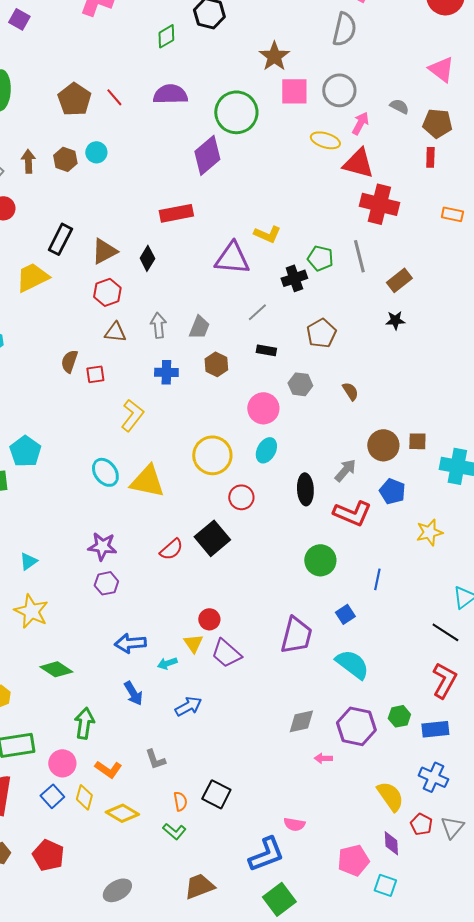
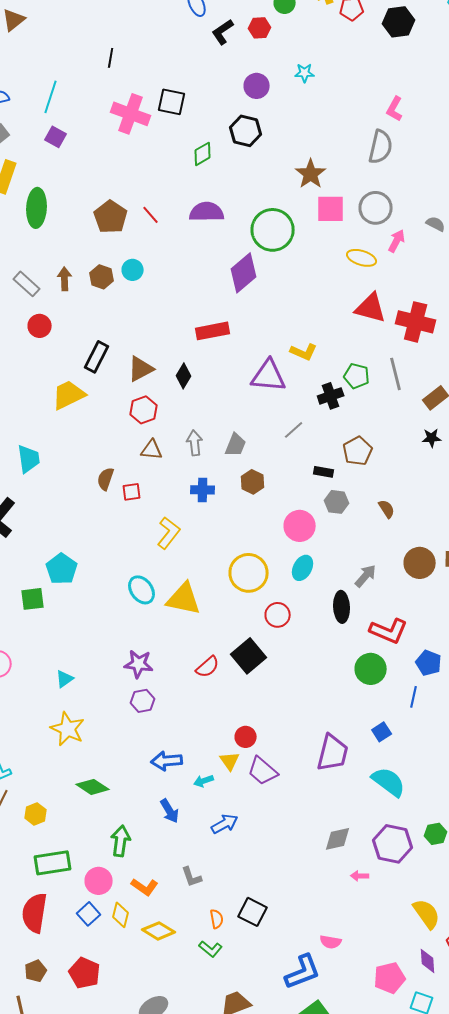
red triangle: (358, 163) -> (371, 308), moved
black rectangle: (266, 350) -> (324, 472), moved
gray arrow: (345, 470) -> (366, 576), moved
blue pentagon: (392, 491) -> (429, 663), moved
green circle: (320, 560) -> (371, 669), moved

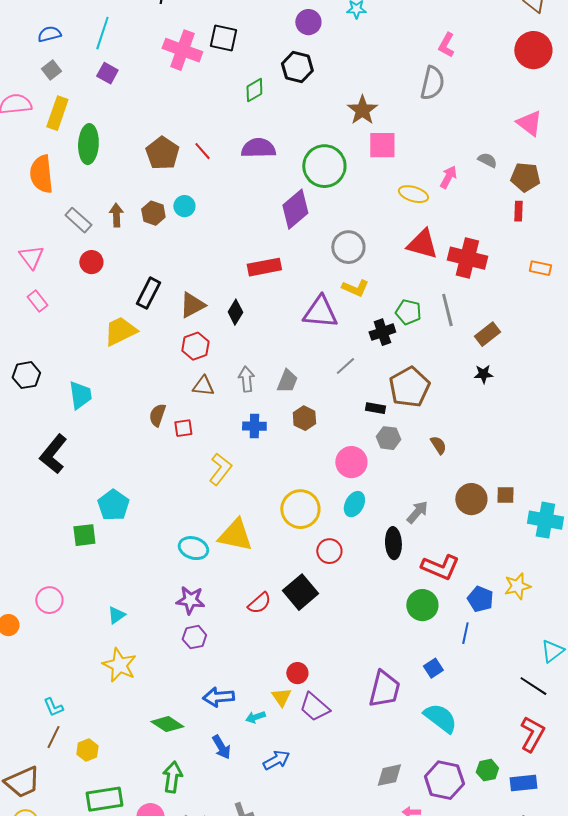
gray circle: (376, 208) -> (348, 247), moved
brown pentagon: (358, 451) -> (409, 387), size x1.4
cyan ellipse: (142, 590) -> (193, 548), moved, turned -36
green diamond: (93, 787) -> (167, 724), moved

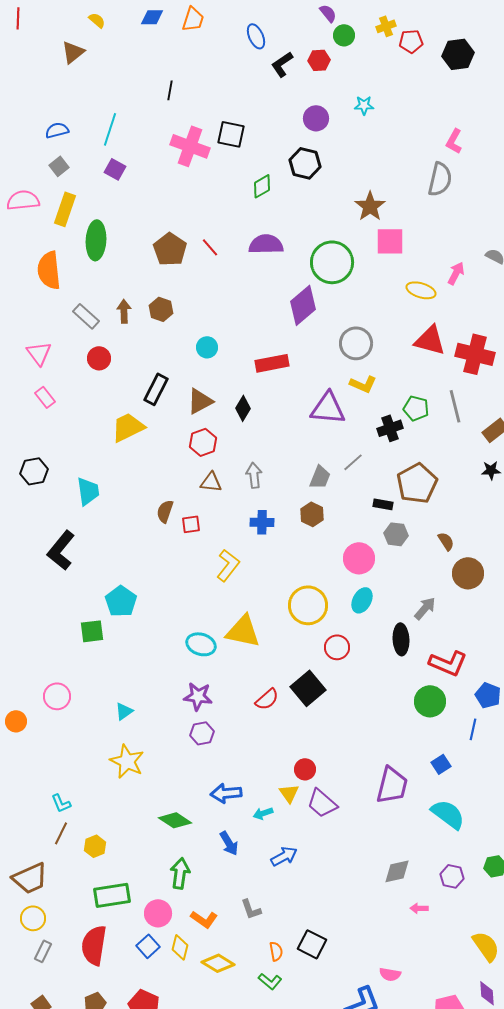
cyan circle: (184, 206) -> (207, 347), moved
gray trapezoid: (287, 381) -> (320, 477), moved
brown circle: (471, 499) -> (468, 573), moved
purple hexagon: (444, 780) -> (452, 876), size x0.6

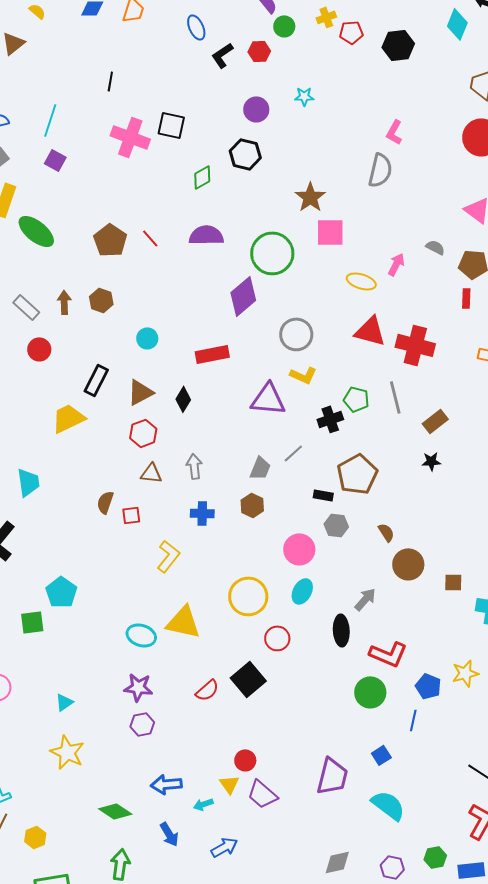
green ellipse: (96, 240) -> (36, 231), turned -54

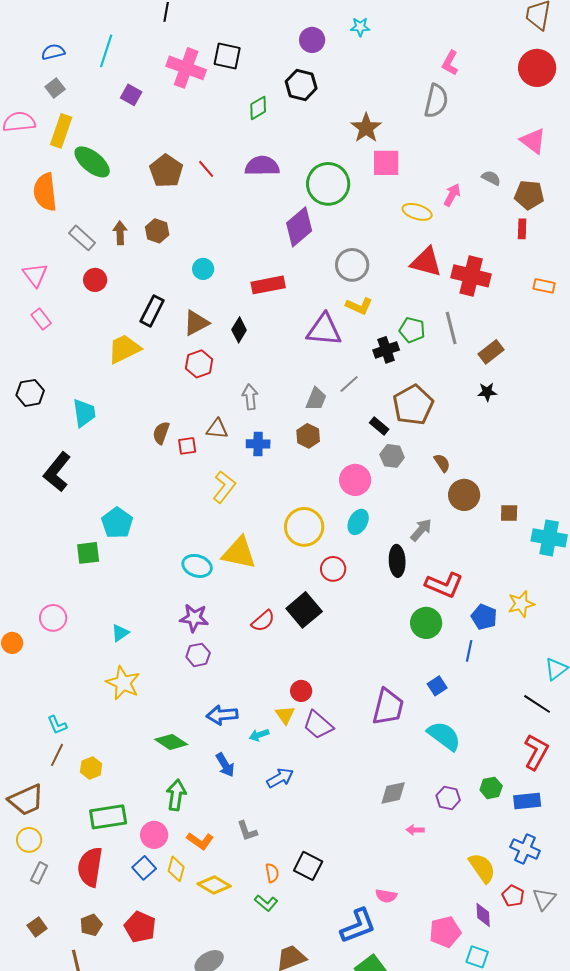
purple square: (55, 160) -> (131, 95), moved
brown triangle: (151, 473) -> (217, 429), moved
black rectangle: (323, 495) -> (379, 426), turned 30

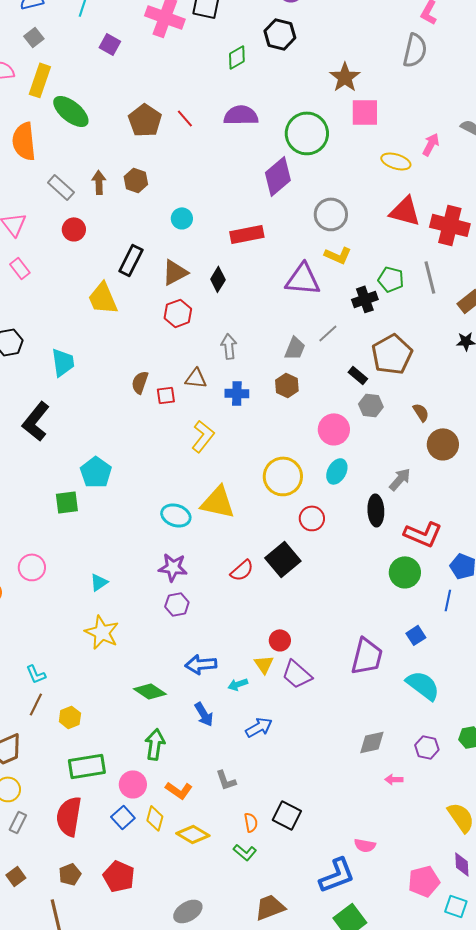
yellow trapezoid: (124, 349) -> (103, 298), turned -87

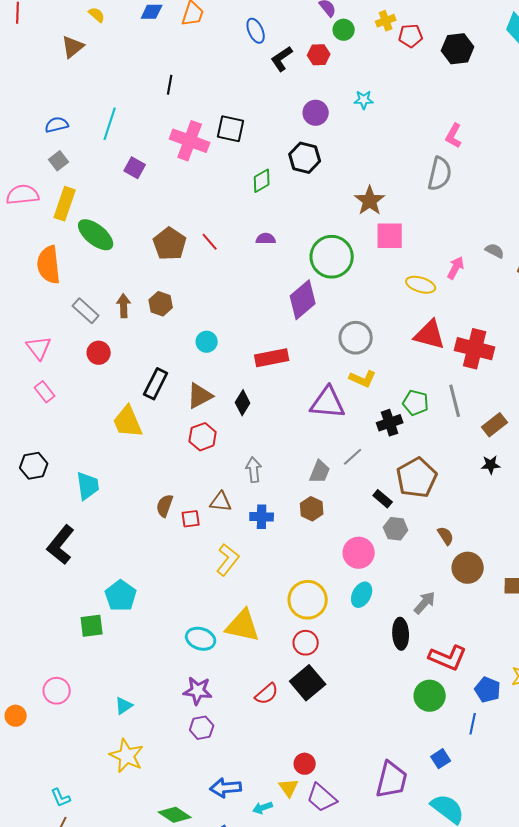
purple semicircle: (241, 115) -> (266, 239), size x0.6
red circle: (312, 518) -> (306, 643), moved

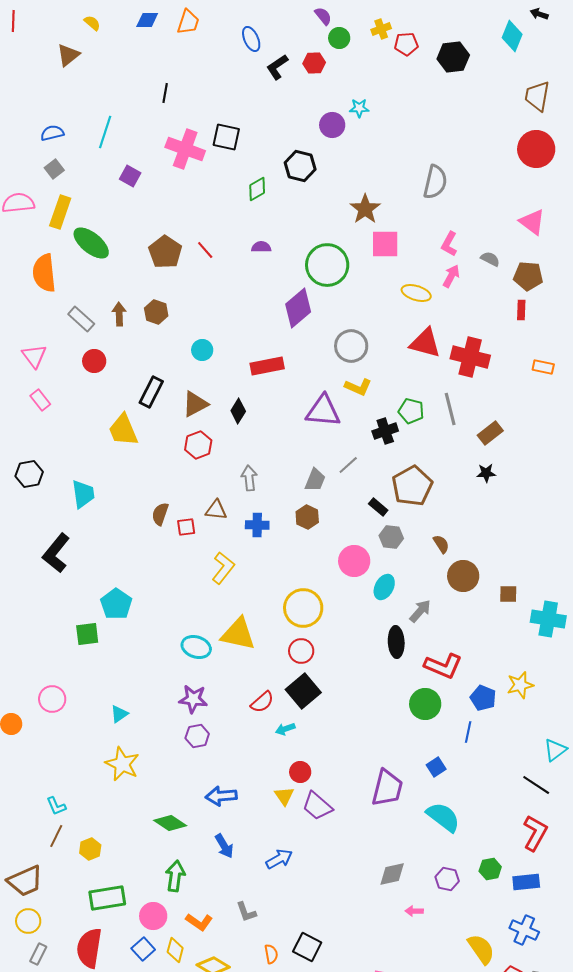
purple circle: (316, 113) -> (332, 125), moved
pink L-shape: (454, 136) -> (449, 244), moved
cyan ellipse: (362, 595) -> (384, 587), moved
cyan arrow: (263, 808) -> (285, 729), moved

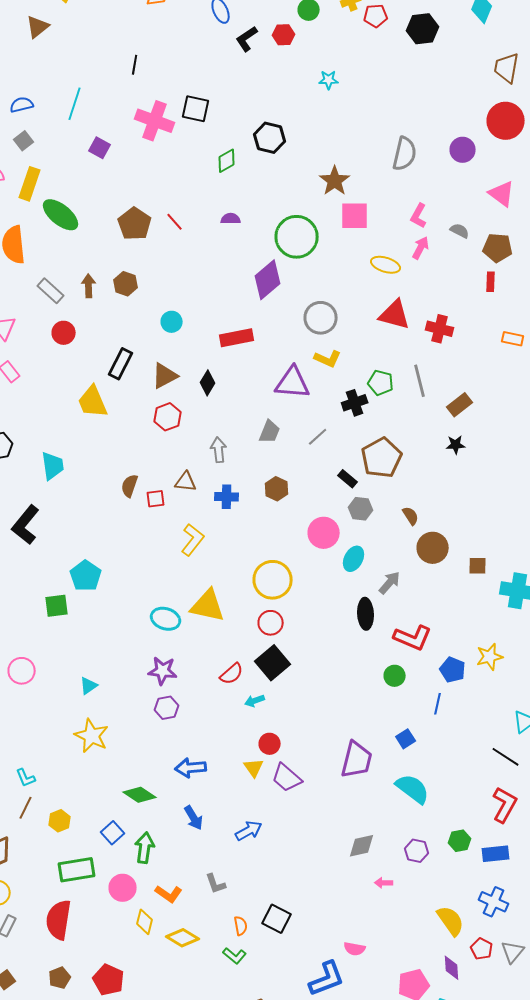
purple circle: (332, 125) -> (463, 150), moved
red cross: (470, 357) -> (440, 329), size x0.7
gray trapezoid: (315, 480) -> (270, 432), moved
green circle: (425, 704) -> (395, 676), size x0.7
blue square: (143, 949) -> (113, 833), moved

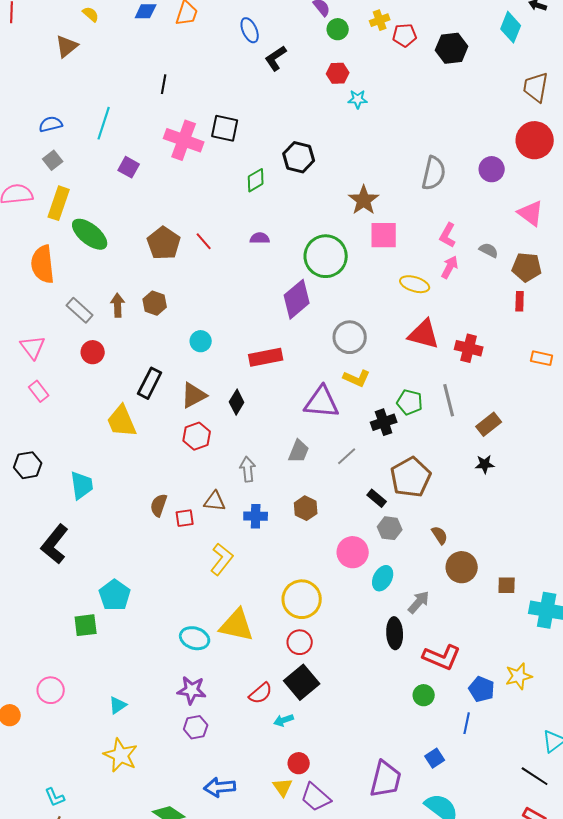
red hexagon: (284, 35) -> (338, 73), moved

